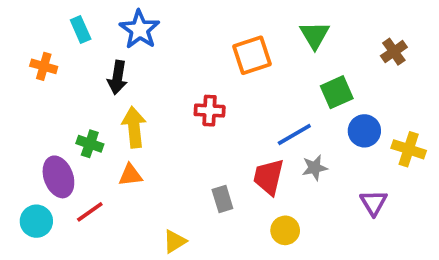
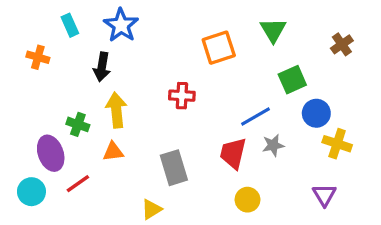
yellow cross: (409, 149) -> (337, 144), moved
gray rectangle: (222, 199) -> (174, 168), moved, size x1.5
purple triangle: (374, 203) -> (324, 195), moved

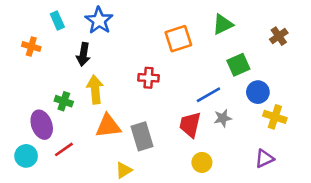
green triangle: (273, 30) -> (223, 24), turned 35
orange triangle: (113, 152) -> (108, 126), moved, size x1.5
purple triangle: (324, 195) -> (264, 159), turned 36

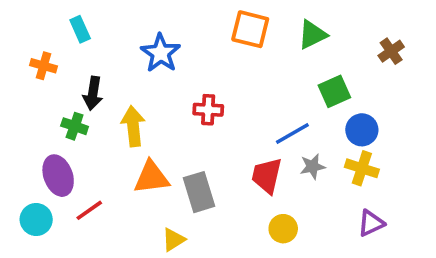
blue star: (99, 20) -> (161, 53), moved
orange square: (178, 39) -> (250, 29), moved, turned 32
black arrow: (83, 54) -> (93, 93), moved
green cross: (64, 101) -> (75, 126), moved
yellow cross: (275, 117) -> (362, 168), moved

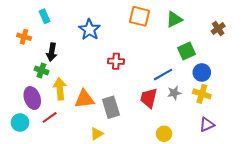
yellow arrow: (133, 126) -> (60, 89), moved
yellow circle: (283, 229) -> (164, 134), moved

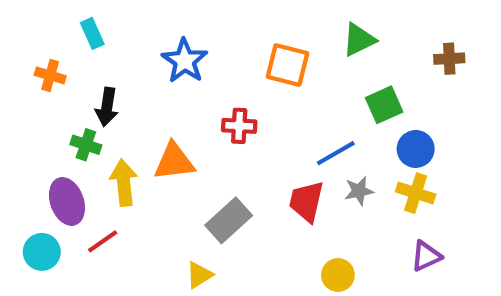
orange square: (139, 16) -> (288, 65), moved
brown cross: (218, 29) -> (449, 59), turned 32
orange triangle: (84, 99) -> (174, 162), moved
gray rectangle: (111, 107) -> (229, 220), turned 65

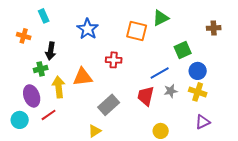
green triangle: (359, 40) -> (161, 18), moved
green cross: (86, 145) -> (41, 69), turned -32

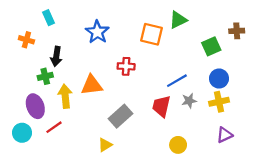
green square: (183, 50) -> (211, 46), moved
yellow cross: (198, 92) -> (219, 102), turned -30

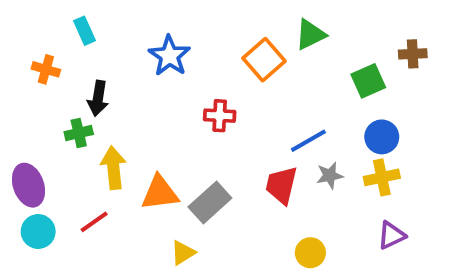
orange square: (152, 34) -> (264, 60), turned 35
orange triangle: (92, 85) -> (160, 193), moved
purple ellipse: (35, 106) -> (28, 185), moved

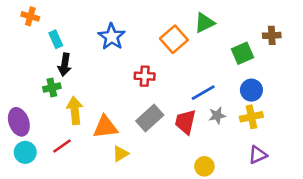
cyan rectangle: (84, 31) -> (56, 39), moved
orange cross: (46, 69) -> (30, 16), moved
gray rectangle: (210, 203) -> (150, 118), moved
yellow triangle: (183, 253) -> (121, 154), moved

